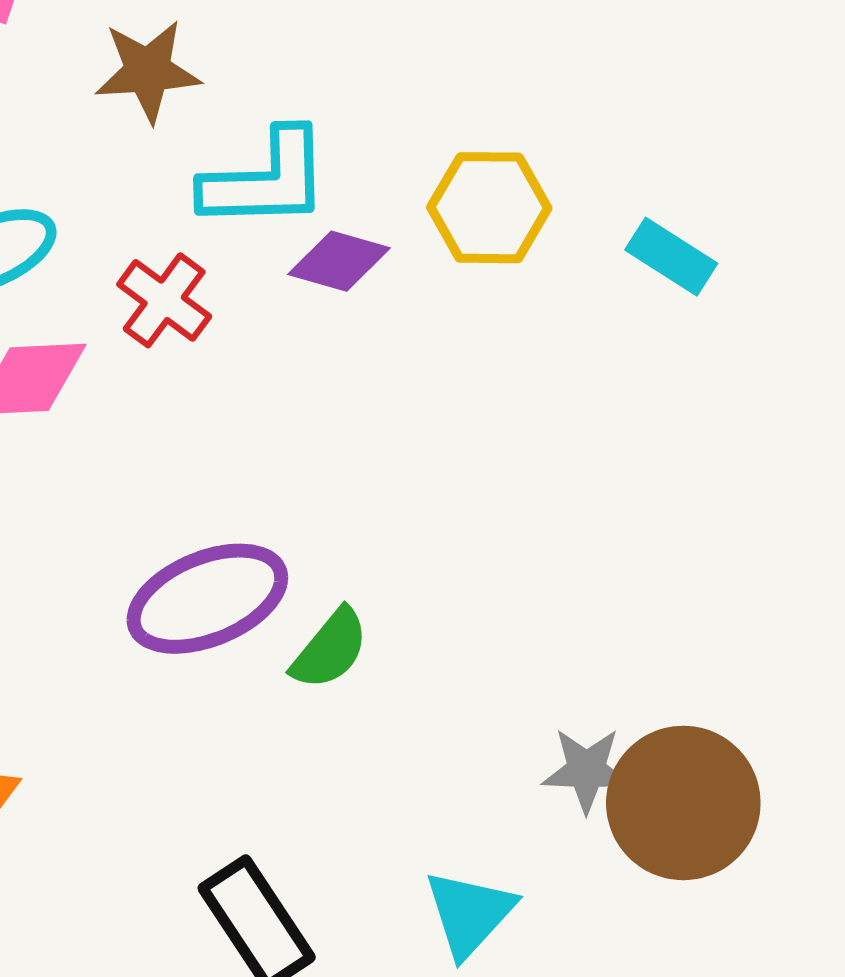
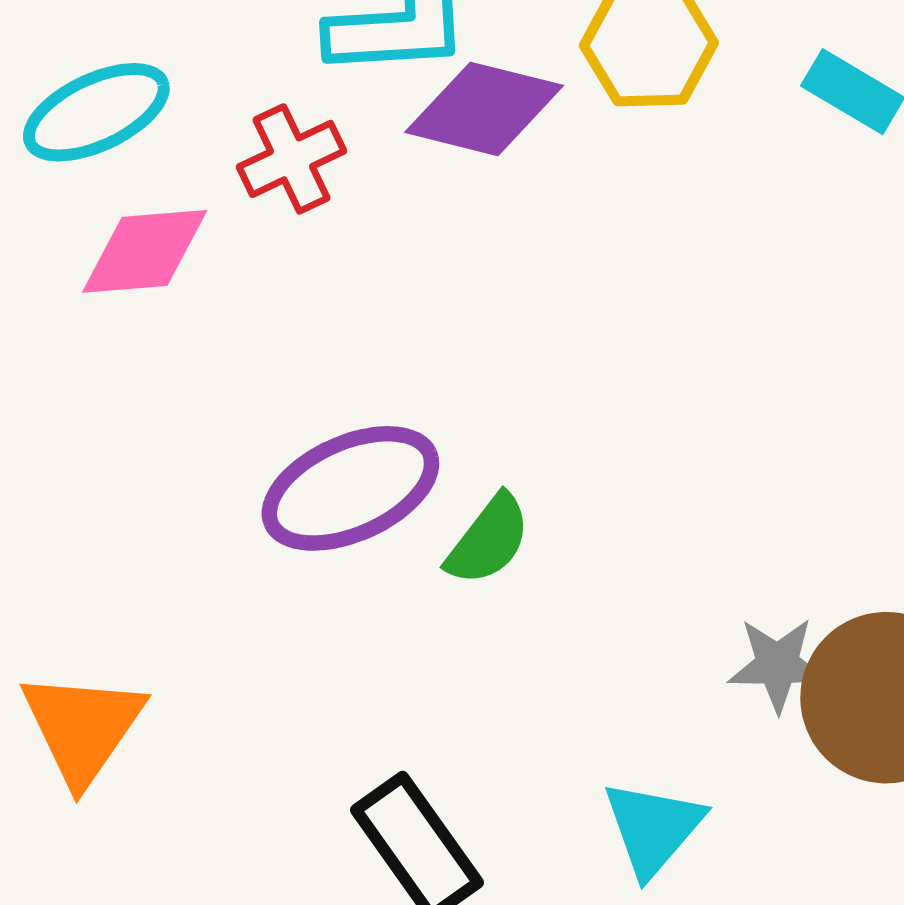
purple diamond: (339, 261) -> (484, 109), size x1.4
red cross: (164, 300) -> (292, 159), turned 30

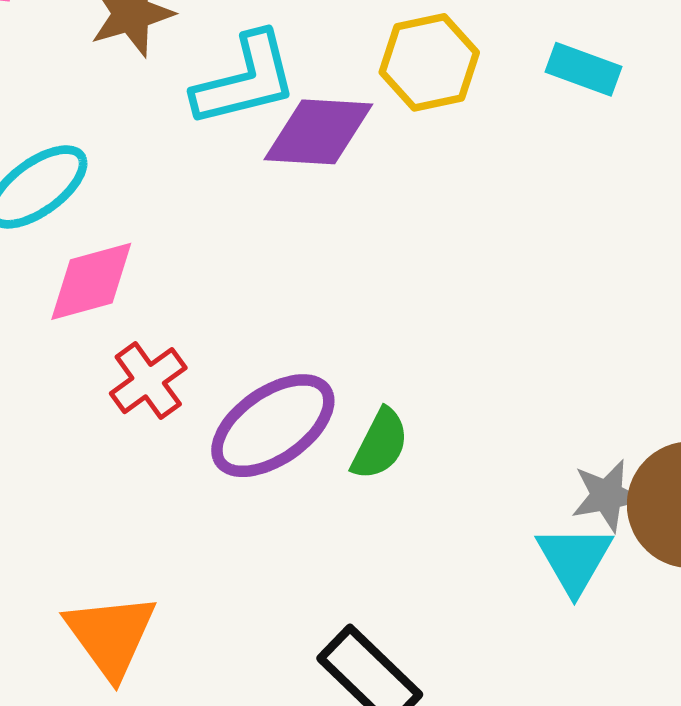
red cross: (292, 159) -> (148, 381), moved
cyan triangle: (653, 828) -> (574, 559), moved

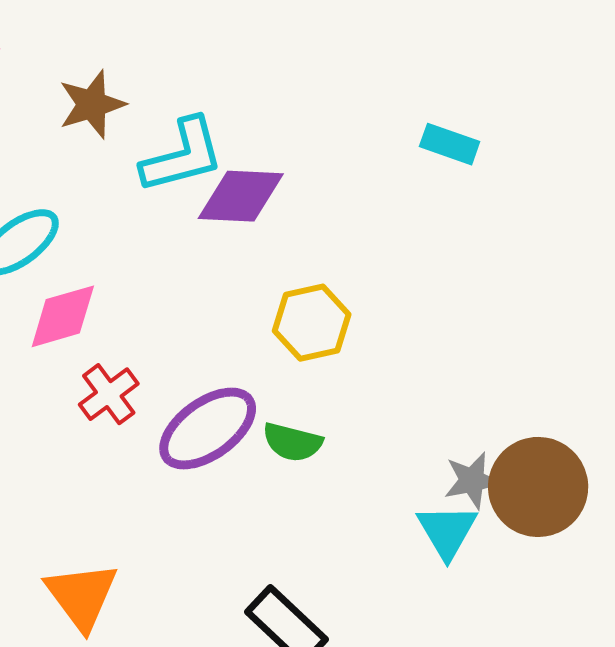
yellow hexagon: (429, 62) -> (312, 323), moved
green semicircle: (380, 444) -> (292, 442), turned 78

